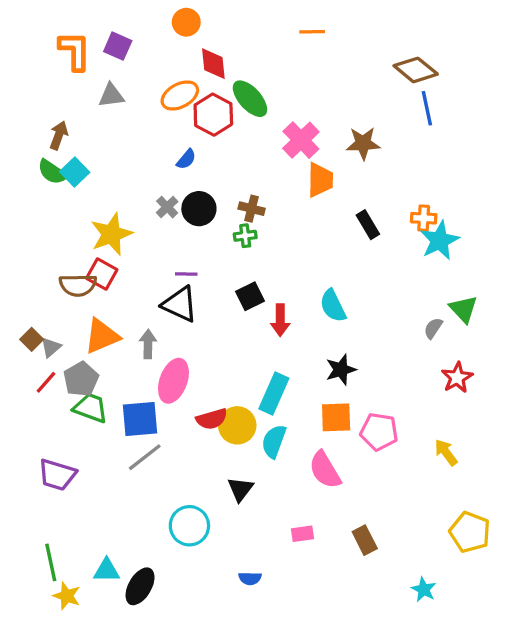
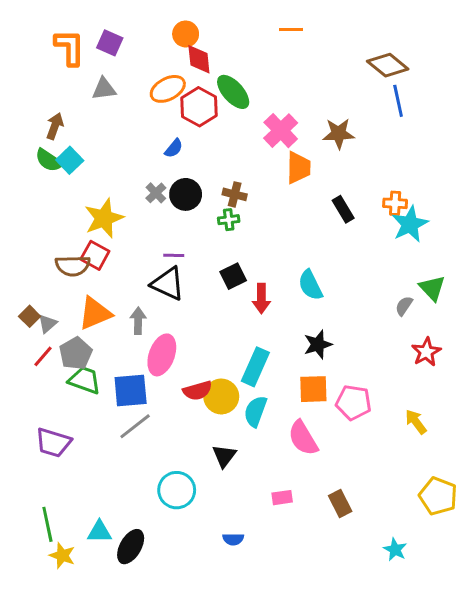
orange circle: (186, 22) -> (186, 34), moved

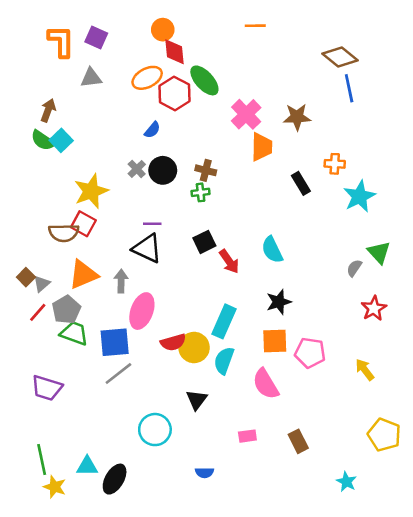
orange cross: (395, 203) -> (335, 164), moved
red arrow: (261, 298) -> (229, 262), turned -35

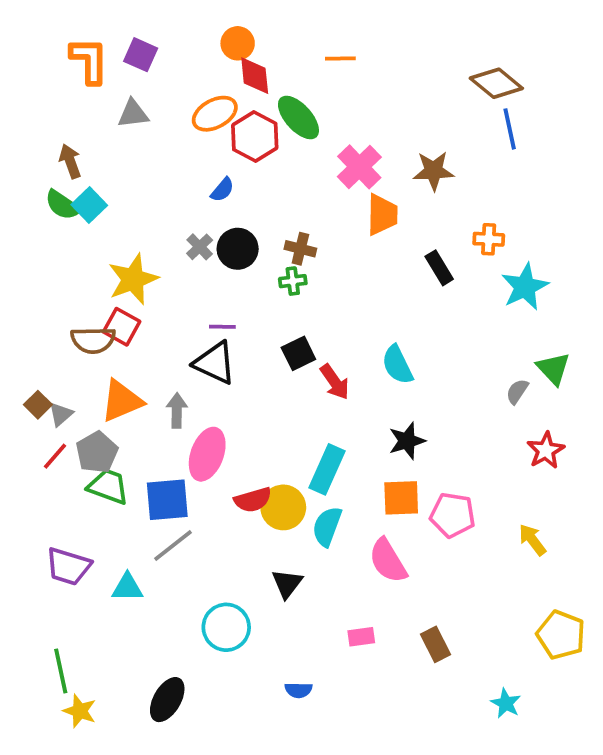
orange line: (255, 26) -> (340, 59), moved
brown arrow: (48, 110) -> (70, 161), turned -40
cyan triangle: (87, 466) -> (127, 587), moved

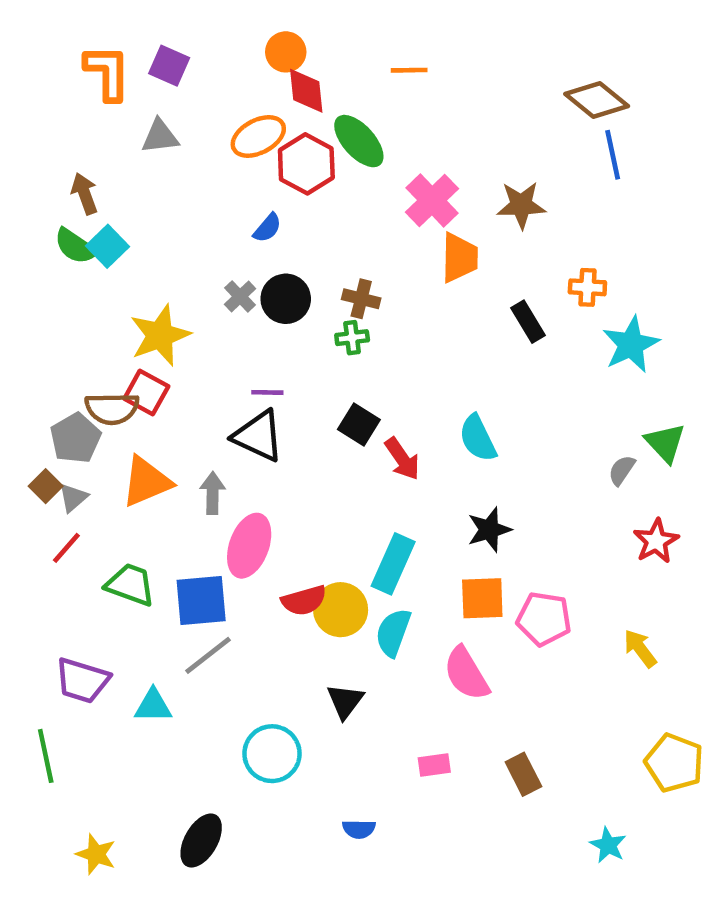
black square: (298, 353) -> (359, 424), turned -32
gray pentagon: (97, 452) -> (75, 438), moved
green line: (61, 671) -> (46, 756), moved

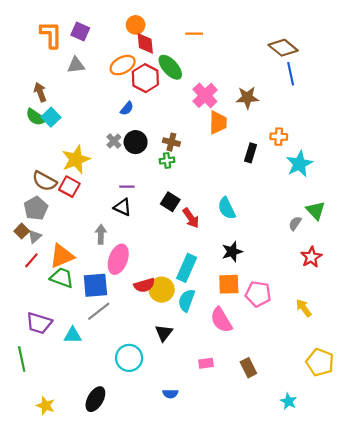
black rectangle: (528, 322) -> (251, 153), turned 48
brown semicircle: (112, 408) -> (44, 181), moved, turned 30
black triangle: (258, 436) -> (123, 207), size x0.7
orange triangle: (146, 482) -> (62, 256), moved

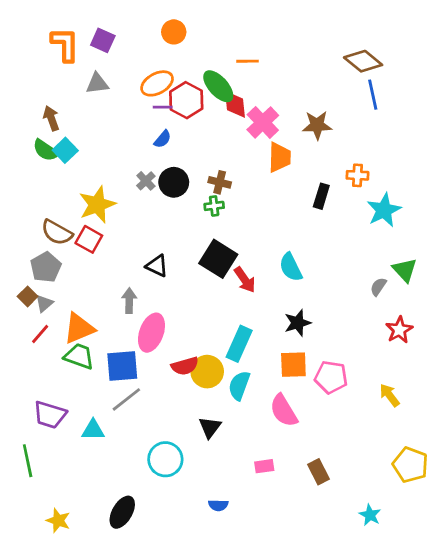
orange line: (194, 34) -> (248, 61), moved
red diamond: (145, 43) -> (235, 104), moved
purple line: (127, 187) -> (163, 107), moved
black square: (170, 202) -> (218, 259), size x1.5

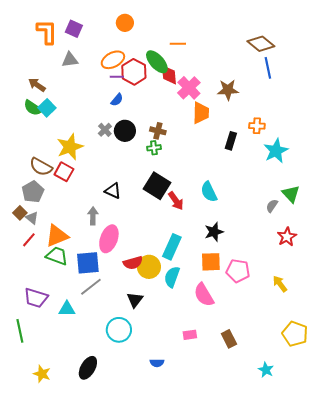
brown arrow: (51, 118) -> (37, 85), turned -36
gray triangle: (44, 303) -> (32, 218), turned -40
black triangle: (210, 427) -> (135, 300), moved

